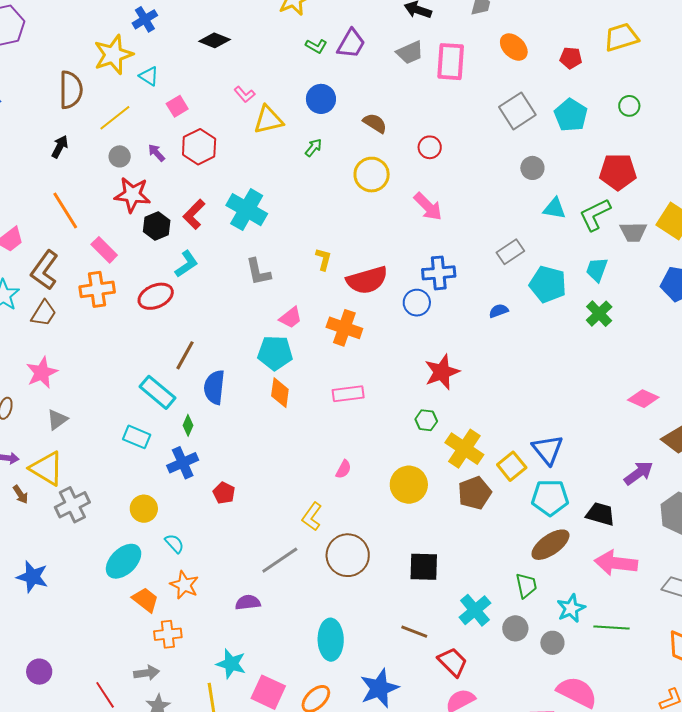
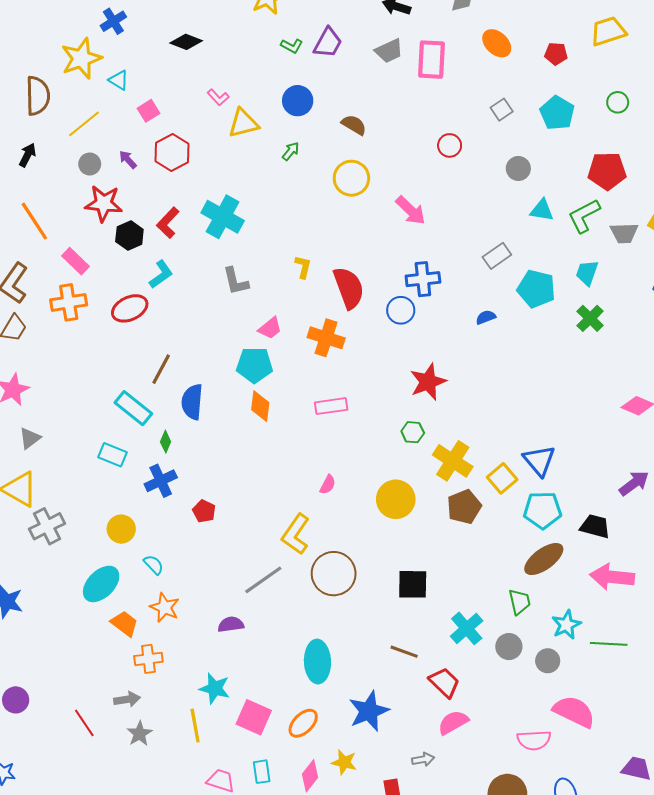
gray square: (517, 111) -> (502, 110), size x0.6
red circle: (430, 147) -> (450, 145), moved
red semicircle: (367, 280) -> (349, 288), turned -93
yellow L-shape: (312, 517) -> (296, 534), size x1.4

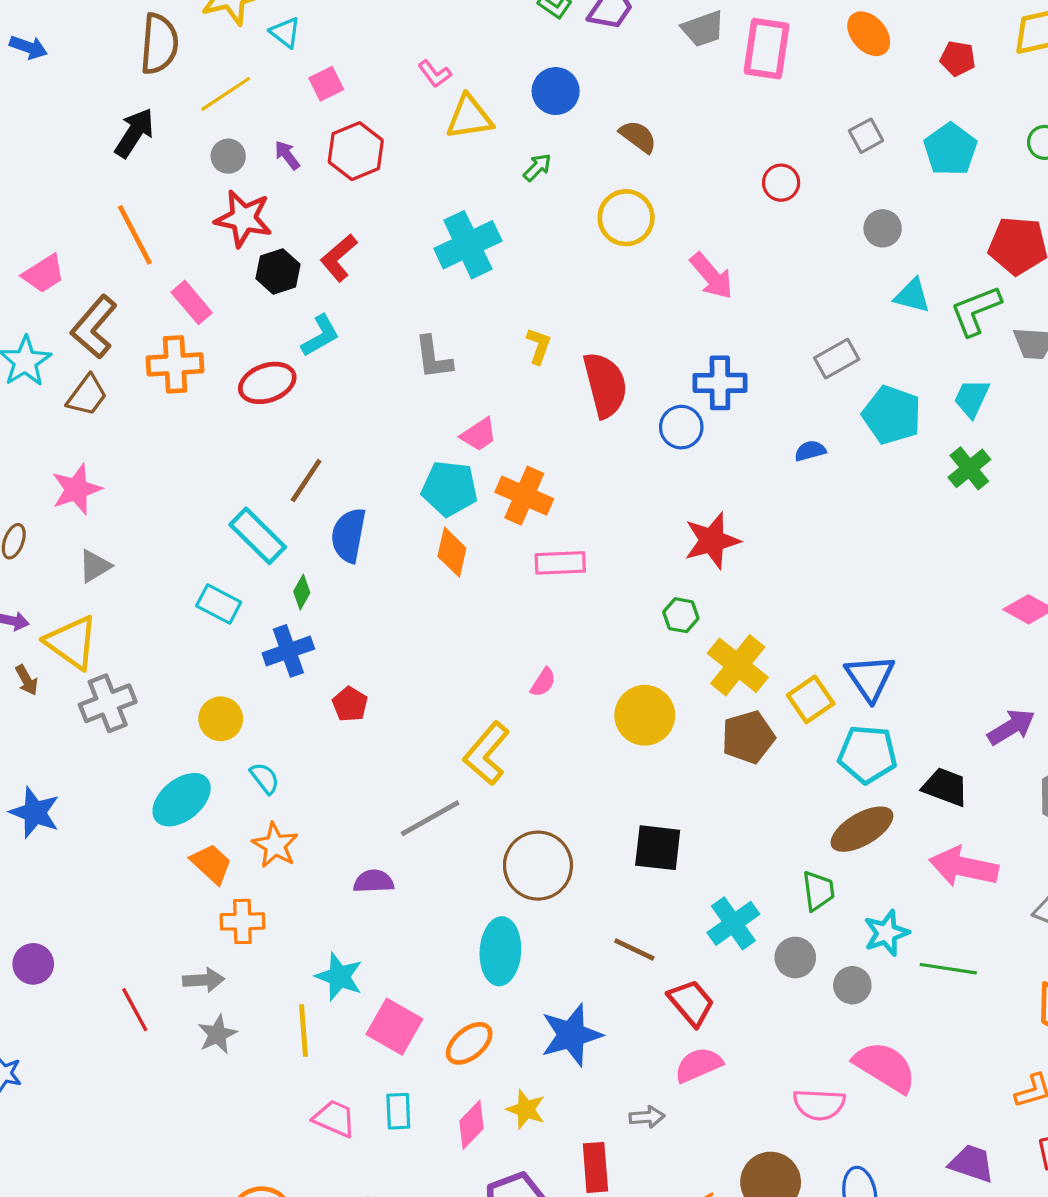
black arrow: (27, 155) -> (134, 133), size x1.4
cyan cross: (223, 217) -> (468, 245), moved, turned 30
orange cross: (326, 338) -> (524, 496), moved
brown circle: (334, 574) -> (538, 866), moved

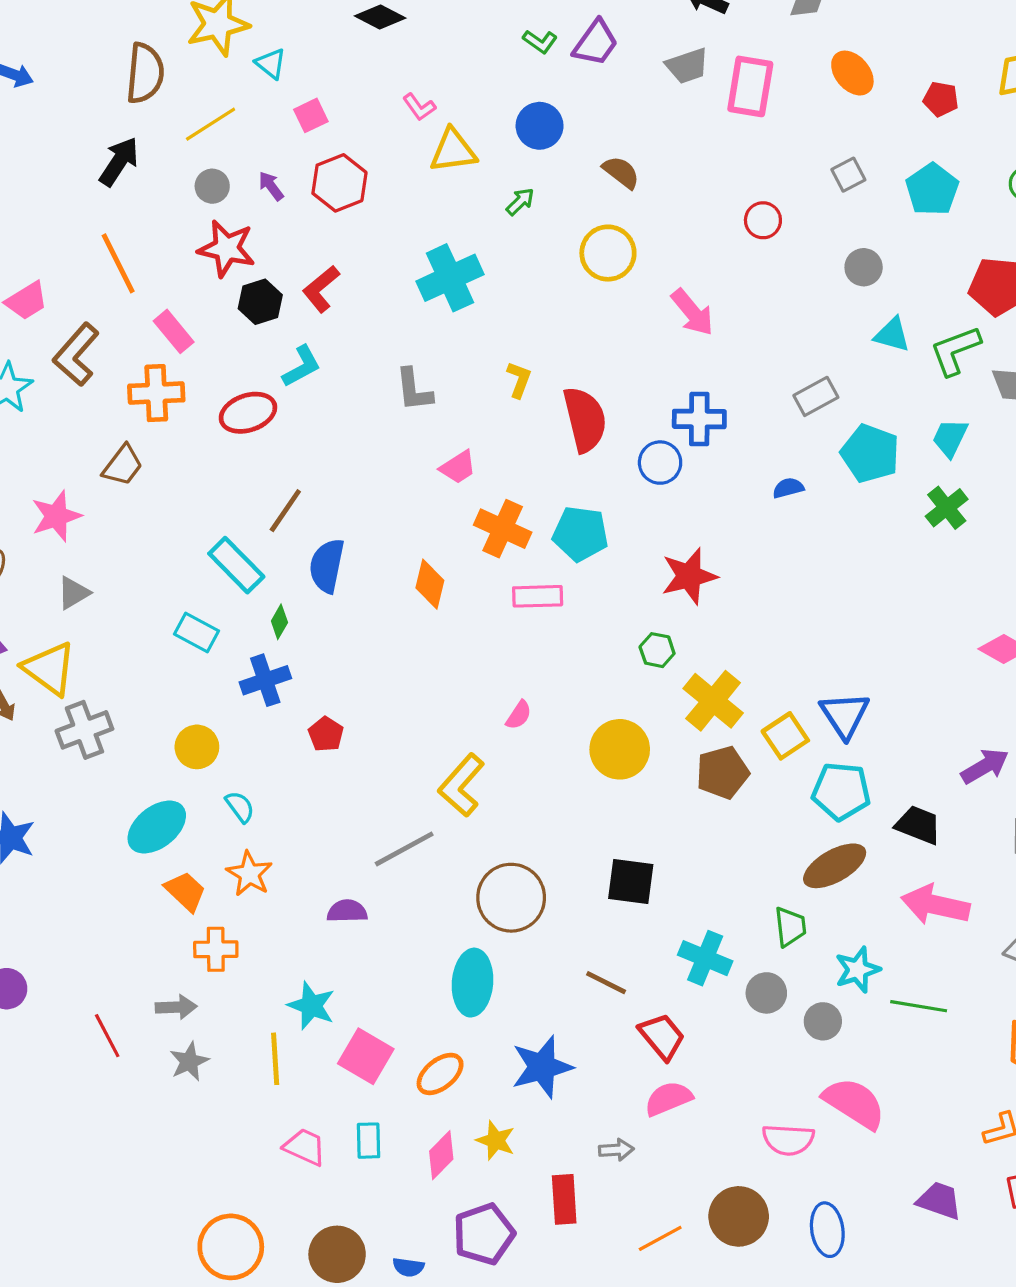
brown trapezoid: (87, 395) -> (123, 465), moved
cyan pentagon: (449, 488) -> (580, 534), moved
cyan cross: (733, 923) -> (705, 958), turned -33

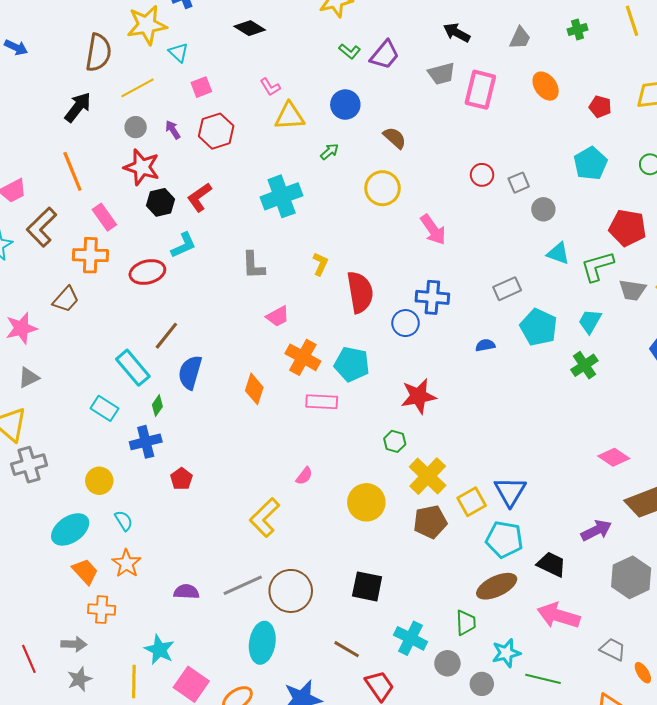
gray square: (848, 175) -> (519, 183), moved
gray line: (404, 849) -> (243, 585), moved

